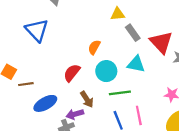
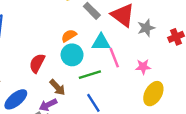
orange semicircle: (94, 47) -> (69, 36), moved, turned 40
pink line: (139, 115) -> (114, 58), moved

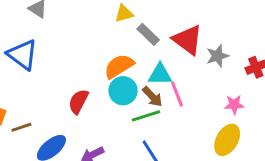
orange semicircle: (69, 36) -> (119, 66), size x1.5
pink star: (143, 67) -> (234, 105), moved
brown arrow: (57, 87) -> (152, 97), moved

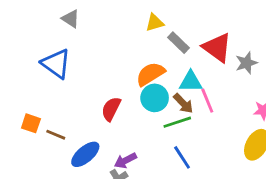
brown line: (21, 127) -> (56, 135), turned 42

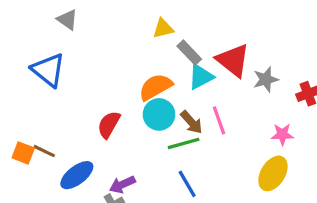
cyan triangle: (191, 82) -> (201, 77), moved, turned -30
orange square: (31, 123) -> (23, 153), moved

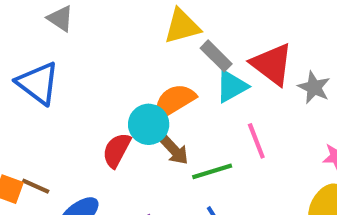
yellow triangle: (163, 28) -> (182, 26), size x1.4
gray star: (266, 79) -> (314, 87), turned -30
cyan circle: (159, 114) -> (149, 124), moved
brown arrow: (191, 122) -> (174, 150), moved

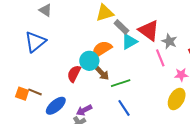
blue triangle: (38, 83) -> (35, 42), turned 45
pink line: (256, 141) -> (160, 58), moved

